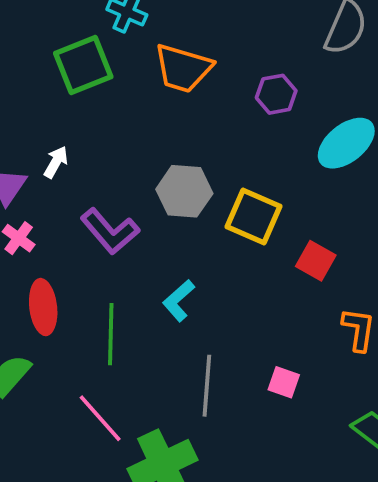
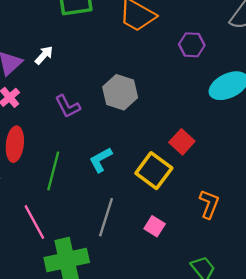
yellow square: (254, 216) -> (154, 171), moved
purple L-shape: (110, 231) -> (68, 106), size x0.7
red square: (316, 261) -> (182, 142), moved

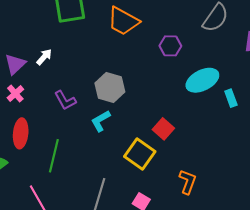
cyan L-shape: (101, 160) -> (101, 121), moved

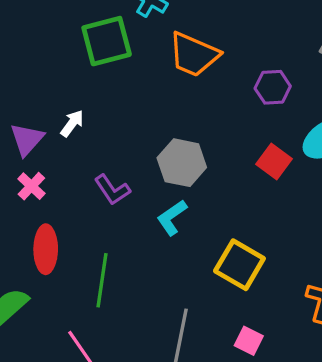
red square: (163, 129) -> (274, 162), moved

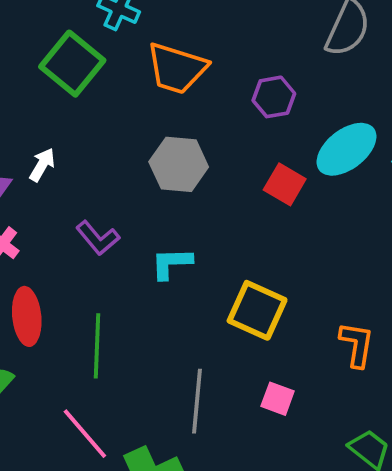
green square: (107, 41) -> (72, 64), turned -30
gray hexagon: (182, 163) -> (179, 164), moved
cyan L-shape: (172, 218) -> (171, 263), turned 39

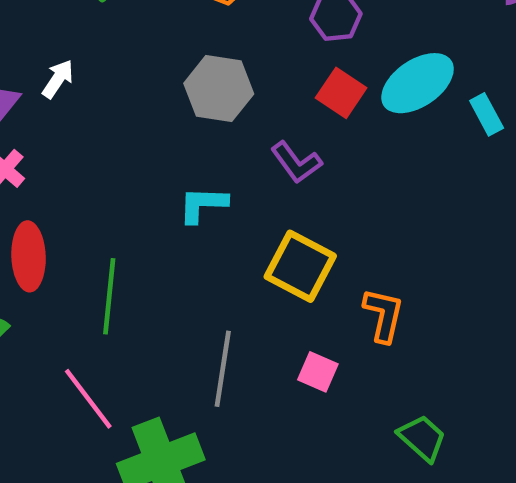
red square: (285, 184) -> (341, 93), moved
purple L-shape: (98, 238) -> (296, 162), moved
orange L-shape: (357, 344) -> (383, 315), moved

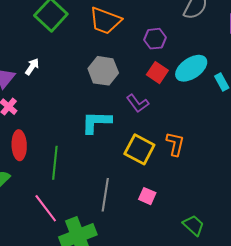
cyan L-shape: (203, 204) -> (96, 122), size x1.4
orange L-shape: (383, 315) -> (175, 144), moved

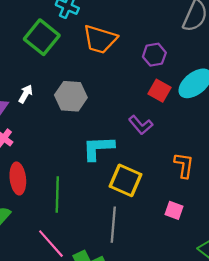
gray hexagon: (103, 71) -> (71, 96), moved
yellow square: (139, 149) -> (125, 180), moved
pink square: (147, 196) -> (174, 210), moved

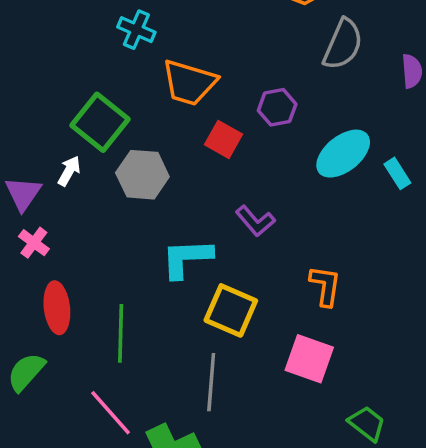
green square: (42, 37) -> (100, 122), moved
red square: (159, 91) -> (223, 139), moved
pink square: (174, 210) -> (309, 359), size x1.6

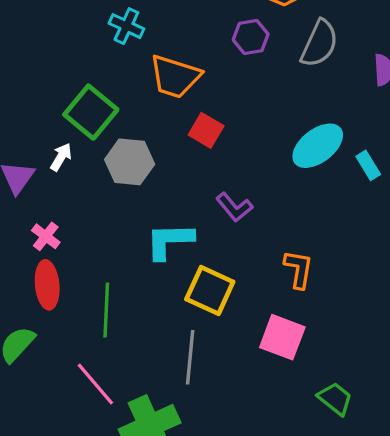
purple hexagon: (277, 107) -> (251, 37), moved
pink cross: (34, 243) -> (46, 236), moved

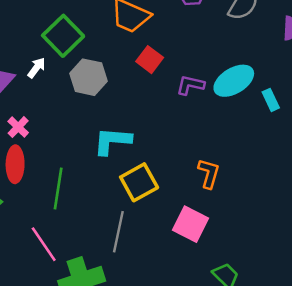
purple L-shape: (234, 207) -> (190, 85), moved, turned 136
yellow square: (210, 291) -> (139, 182), turned 30

